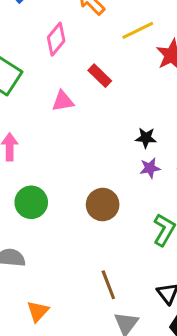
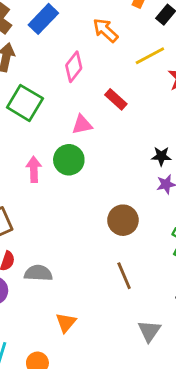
green circle: (31, 202) -> (69, 160), moved
brown line: (108, 285) -> (124, 276), moved

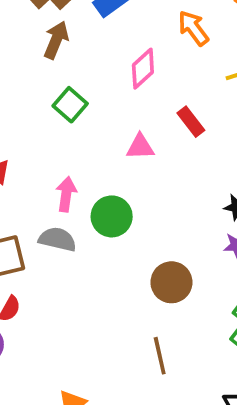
green square: (25, 103) -> (70, 105), size x0.7
green circle: (69, 160) -> (112, 216), moved
gray semicircle: (38, 273) -> (57, 239), moved

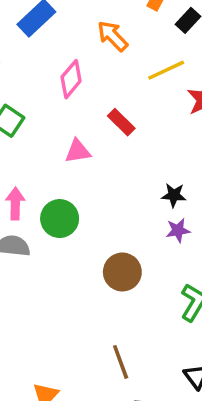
brown line: (160, 356) -> (121, 362), moved

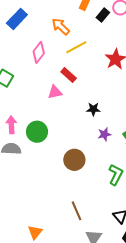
yellow line: (166, 70) -> (76, 47), moved
pink triangle: (78, 151) -> (55, 92), moved
black star: (174, 195) -> (93, 109), moved

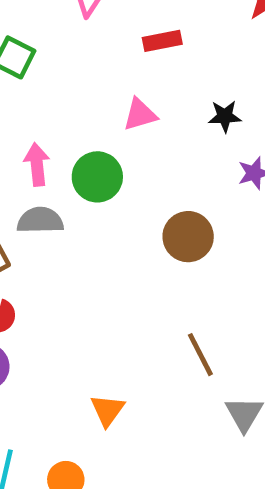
red rectangle: (69, 75) -> (162, 41), turned -49
pink triangle: (55, 92) -> (140, 114), moved

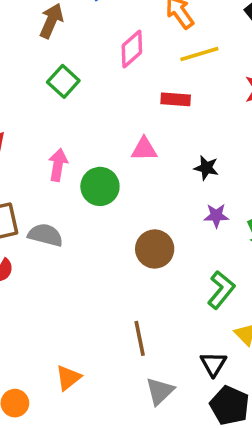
gray semicircle: (40, 220) -> (45, 235), moved
orange triangle: (107, 410) -> (68, 378), moved

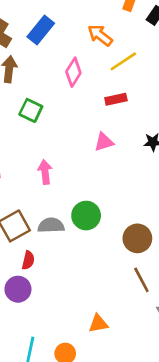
green circle: (100, 186) -> (86, 216), moved
brown circle: (155, 249) -> (137, 238), moved
orange triangle: (68, 378) -> (98, 324), turned 45

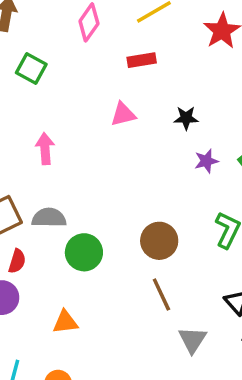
green circle: (86, 216) -> (84, 252), moved
orange triangle: (98, 324) -> (65, 322), moved

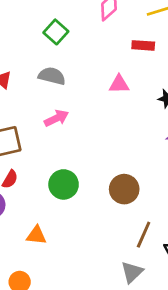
pink arrow: (45, 149) -> (56, 118), moved, turned 55
gray semicircle: (49, 218) -> (52, 76), moved
brown line: (161, 294) -> (144, 235), moved, turned 36

